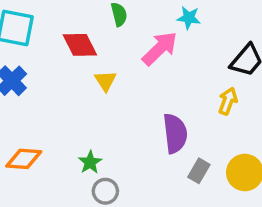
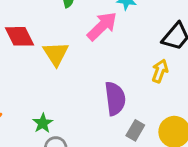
red diamond: (80, 45) -> (20, 36), moved
yellow triangle: (105, 81) -> (56, 54), size x1.4

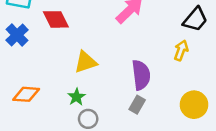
yellow triangle: (56, 54) -> (86, 62), moved, turned 45
gray rectangle: (135, 130) -> (137, 105), moved

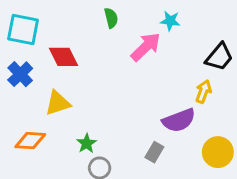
yellow triangle: (86, 62) -> (58, 103), moved
purple semicircle: (141, 75) -> (179, 120), moved, turned 76

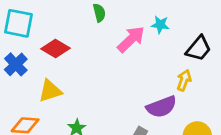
cyan star: (170, 21) -> (160, 25), moved
red diamond: (63, 57) -> (56, 48), turned -32

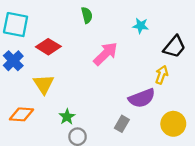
pink arrow: (131, 39) -> (106, 54), moved
yellow triangle: (50, 91) -> (44, 84), turned -45

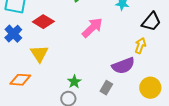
green star: (67, 117) -> (74, 82), moved

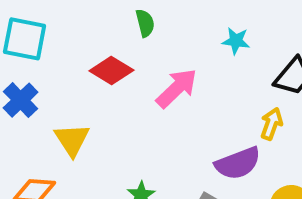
red diamond: (43, 22) -> (111, 70), moved

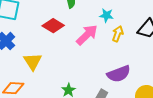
cyan star: (236, 41) -> (106, 15), moved
yellow arrow: (272, 124) -> (118, 34), moved

